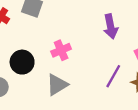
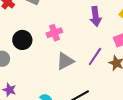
gray triangle: (57, 85) -> (65, 61), moved

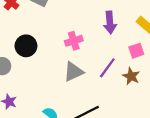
pink cross: (54, 33) -> (74, 41), moved

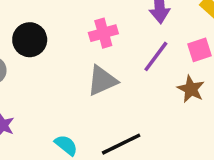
purple line: (107, 68) -> (156, 56), moved

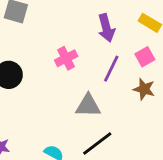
gray triangle: (102, 81) -> (88, 106), moved, turned 36

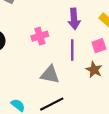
purple line: (111, 69) -> (72, 50), turned -36

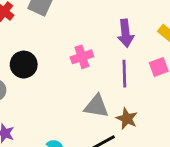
brown star: (94, 70) -> (127, 119), moved

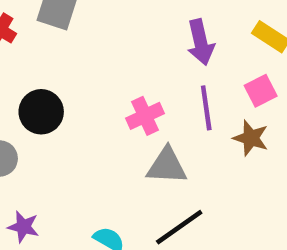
pink cross: (82, 57) -> (145, 116), moved
brown star: (127, 119) -> (251, 138), moved

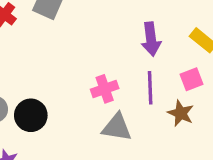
black circle: (41, 112) -> (31, 115), moved

